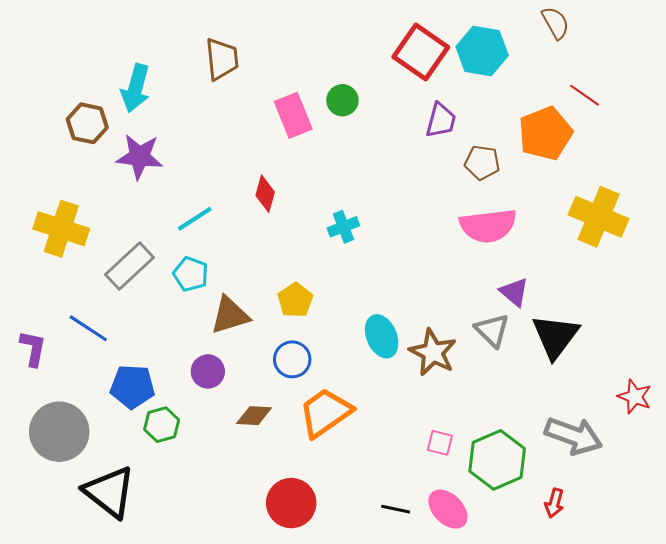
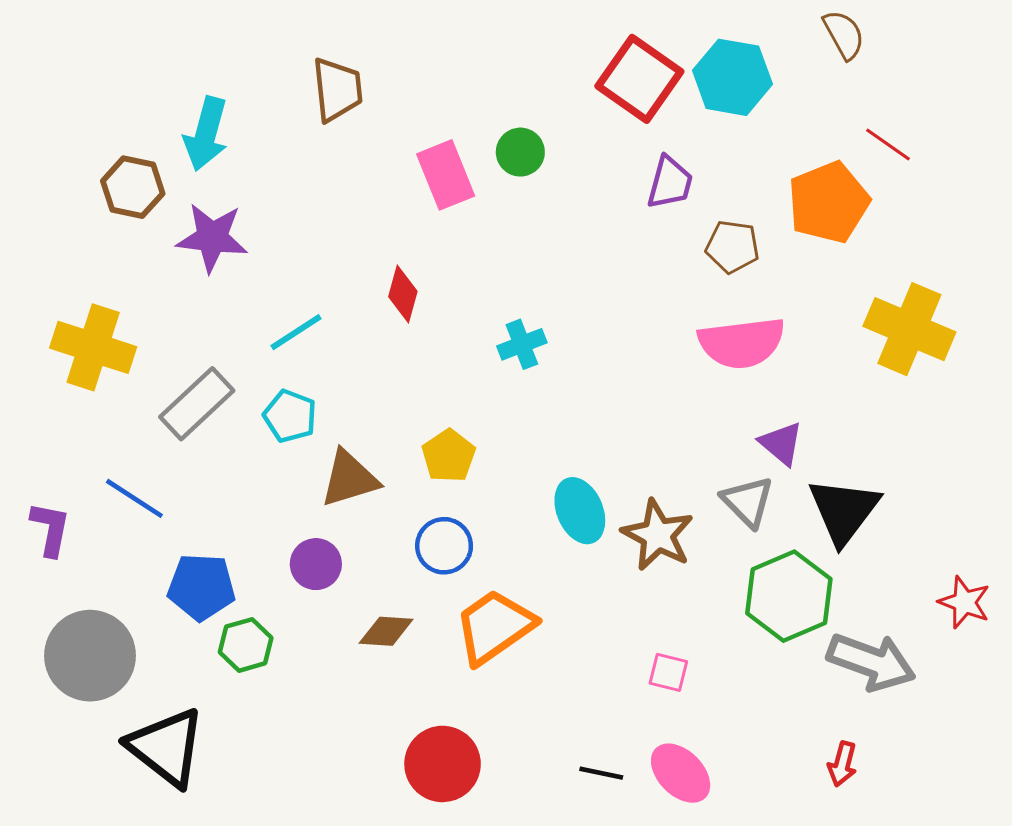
green hexagon: (497, 460) -> (789, 596), moved

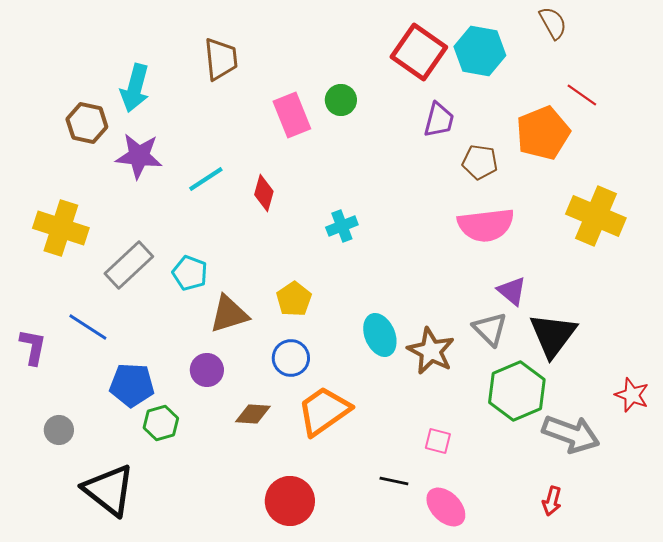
cyan line: (296, 332) -> (206, 179), moved
gray circle: (90, 656) -> (59, 430), size x0.5
black line: (601, 773) -> (394, 481), moved

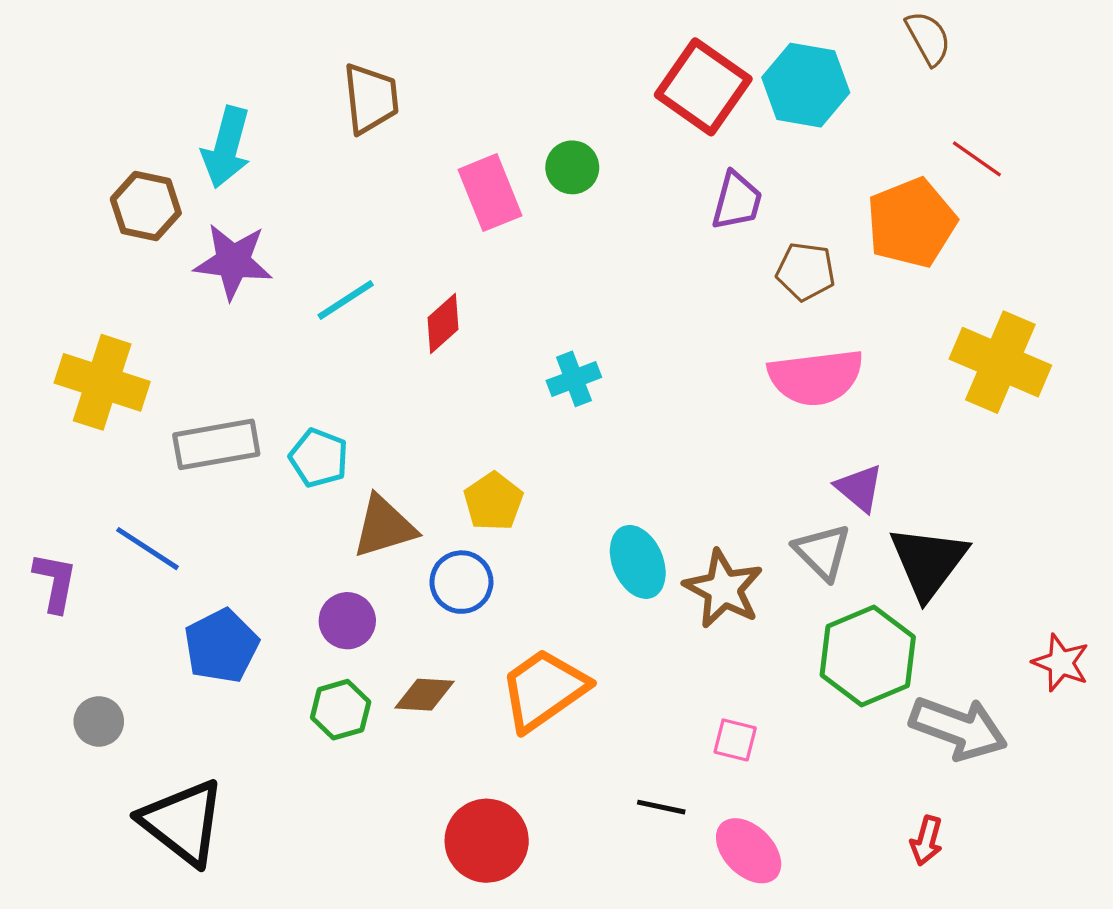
red diamond: (264, 193) -> (443, 324), turned 33
gray rectangle: (129, 265) -> (216, 444), turned 33
blue circle: (291, 358) -> (461, 582), moved
blue pentagon: (132, 385) -> (221, 646), turned -30
green hexagon: (161, 423) -> (341, 710), moved

